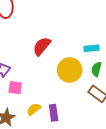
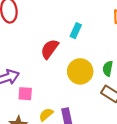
cyan rectangle: (92, 48) -> (76, 31), moved, turned -56

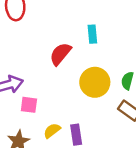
cyan rectangle: (76, 31) -> (92, 34), turned -32

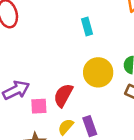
red semicircle: (60, 54) -> (63, 95), moved

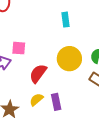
pink square: (39, 106) -> (19, 48), moved

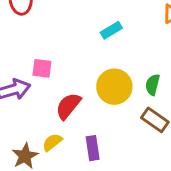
cyan rectangle: (66, 20) -> (111, 30), turned 64
yellow semicircle: (36, 100) -> (52, 142), moved

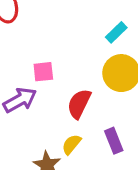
cyan rectangle: (111, 30) -> (116, 32), moved

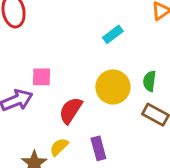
cyan rectangle: (116, 32) -> (113, 34), moved

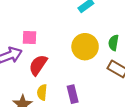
red semicircle: (71, 110) -> (38, 65), moved
yellow semicircle: (59, 147) -> (42, 92), turned -42

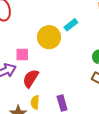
yellow circle: (85, 47) -> (49, 37), moved

